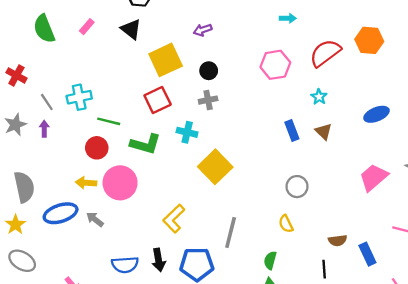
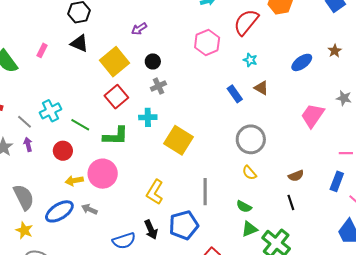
green line: (109, 121) -> (80, 125), turned 30
red circle: (97, 148) -> (63, 151), moved
gray circle: (297, 187) -> (251, 139), size x1.5
blue rectangle: (367, 254) -> (337, 181), moved, turned 60
green semicircle: (270, 260) -> (244, 206), turned -63

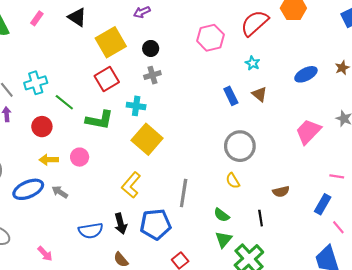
yellow square: (178, 140) -> (147, 139), moved
pink circle: (103, 174) -> (80, 157), size x0.6
black line: (291, 202) -> (261, 218), moved
green triangle: (249, 229) -> (224, 239), turned -36

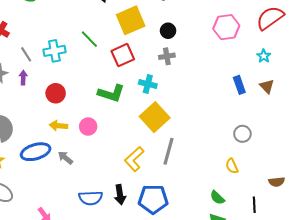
green line: (64, 102) -> (89, 39), moved
gray circle: (240, 146) -> (242, 134), size x0.6
gray line: (184, 193) -> (168, 151), moved

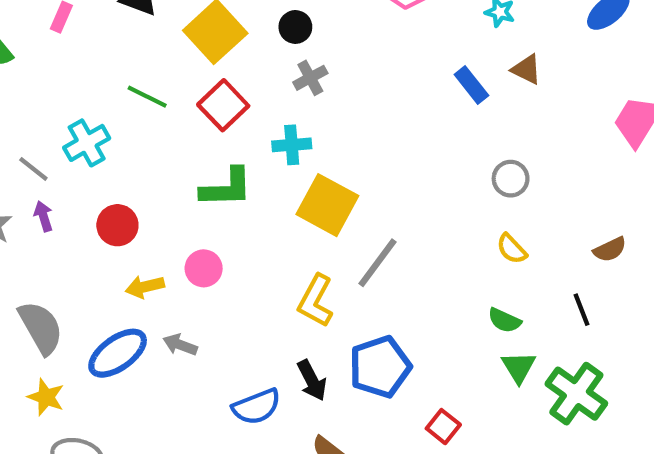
gray line: (168, 151) -> (378, 263), turned 40

